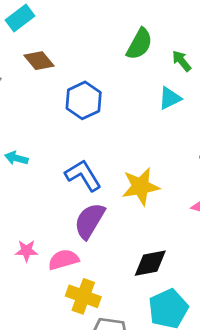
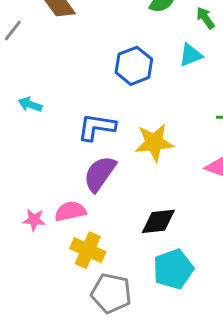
blue hexagon: (84, 100) -> (134, 66), moved
blue L-shape: (83, 175) -> (97, 127), turned -54
pink star: (26, 251) -> (34, 220), moved

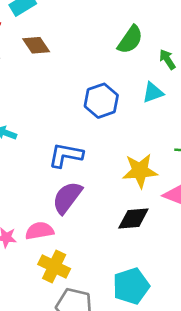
yellow star: (154, 143) -> (140, 171), moved
black diamond: (158, 221) -> (133, 219), moved

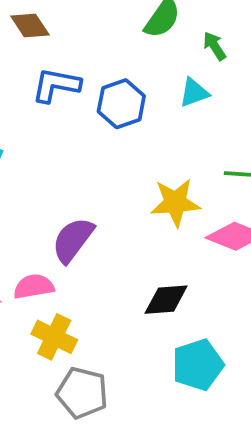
blue L-shape: (66, 155) -> (56, 85), moved
black diamond: (133, 219) -> (166, 300), moved
cyan pentagon: (131, 286) -> (198, 365), moved

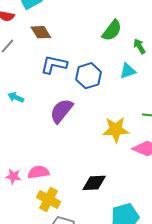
purple semicircle: (73, 240) -> (61, 111), moved
black diamond: (166, 300) -> (94, 183), moved

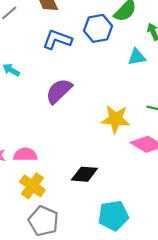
blue hexagon: (88, 76) -> (98, 28), moved

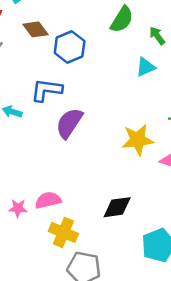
blue hexagon: (98, 28) -> (70, 47), moved
blue L-shape: (57, 40) -> (46, 90), moved

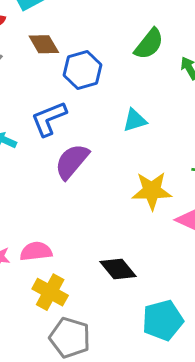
cyan triangle: (146, 67) -> (135, 120), moved
blue L-shape: (46, 90) -> (49, 119), turned -36
black diamond: (117, 207) -> (118, 269), turned 52

